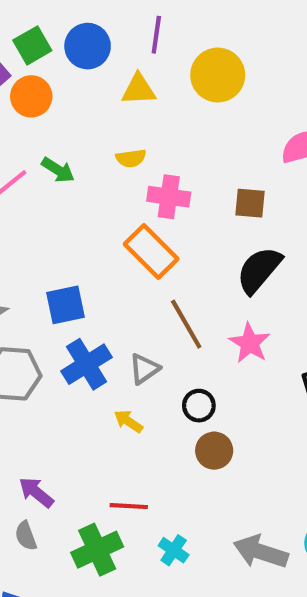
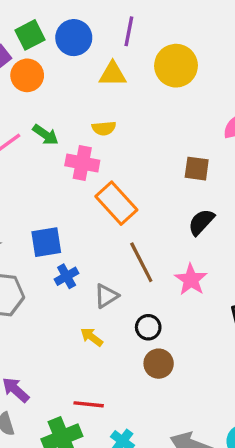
pink cross: (169, 197) -> (82, 163), moved
black semicircle: (259, 270) -> (201, 222), size x0.7
blue cross: (86, 364) -> (67, 276), moved, size x0.6

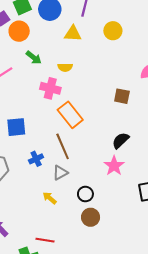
yellow circle: (176, 66) -> (113, 31), size x0.7
green arrow: (45, 135) -> (34, 58), moved
black semicircle: (201, 222) -> (121, 140), moved
blue square: (46, 242) -> (16, 127), moved
brown line: (141, 262) -> (63, 146), moved

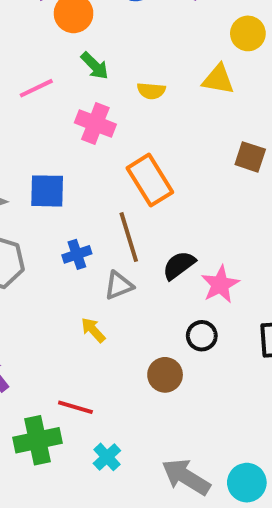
yellow triangle: (73, 34) -> (218, 79), moved
pink cross: (50, 88) -> (95, 124), moved
black semicircle: (121, 140) -> (179, 265), moved
black circle: (85, 194) -> (202, 336), moved

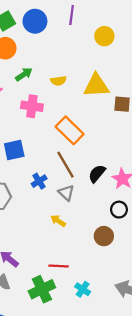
green arrow: (95, 66) -> (24, 74), turned -66
yellow triangle: (218, 79) -> (96, 86), moved, size x1.4
gray triangle: (119, 285) -> (66, 193), turned -42

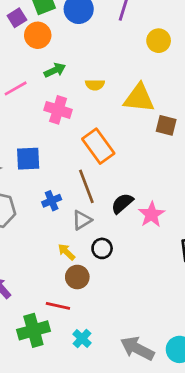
gray triangle: (66, 193) -> (82, 220), turned 36
black circle: (119, 210) -> (102, 248), moved
brown circle: (104, 236) -> (77, 277), moved

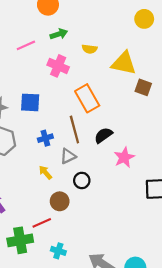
black semicircle: (122, 203) -> (103, 135), moved
yellow arrow: (66, 252) -> (45, 172), moved
red line: (58, 306) -> (42, 223), turned -42
cyan cross: (82, 339) -> (58, 251), turned -32

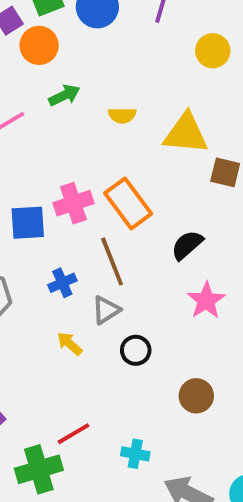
pink cross: (58, 66) -> (73, 203), moved, turned -35
black semicircle: (103, 135) -> (187, 245), moved
brown circle: (60, 201) -> (196, 396), moved
cyan cross: (58, 251) -> (135, 454), moved

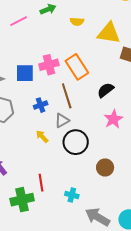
black circle: (136, 350) -> (76, 142), size x1.6
red line: (74, 434) -> (41, 183), turned -72

